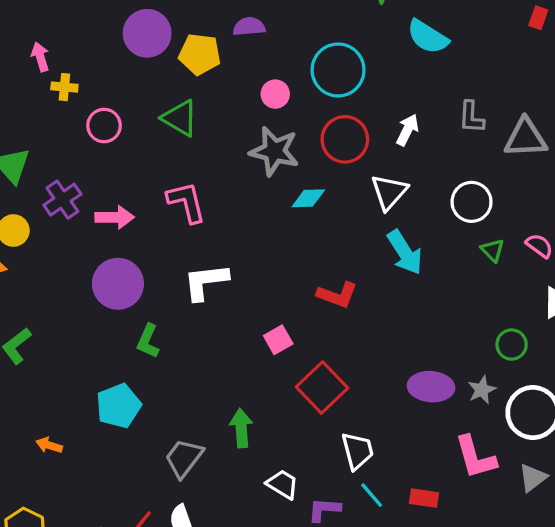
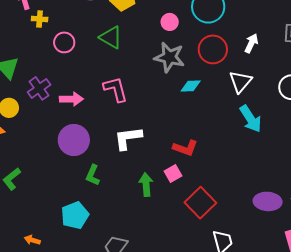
red L-shape: (337, 295) -> (185, 148), moved
green arrow: (241, 428) -> (146, 184), moved

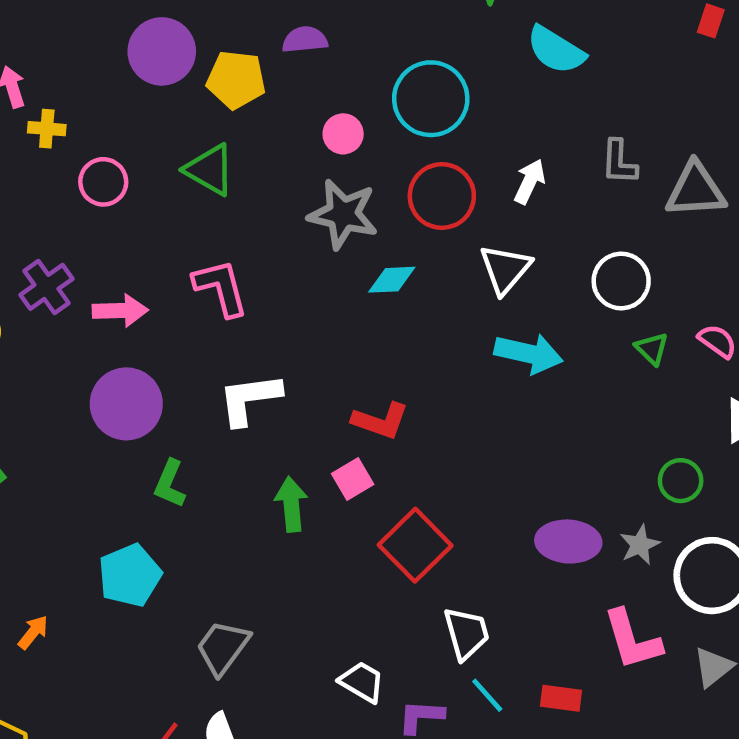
cyan arrow: (251, 119) -> (529, 353), turned -44
orange arrow: (32, 240) -> (33, 632), turned 112

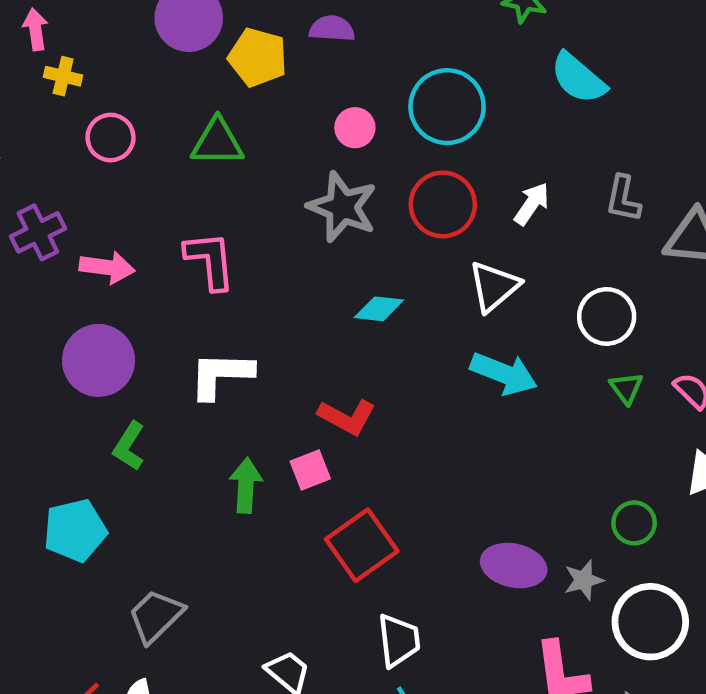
green triangle: (210, 170) -> (217, 142), turned -38
cyan diamond: (392, 280) -> (379, 309), moved

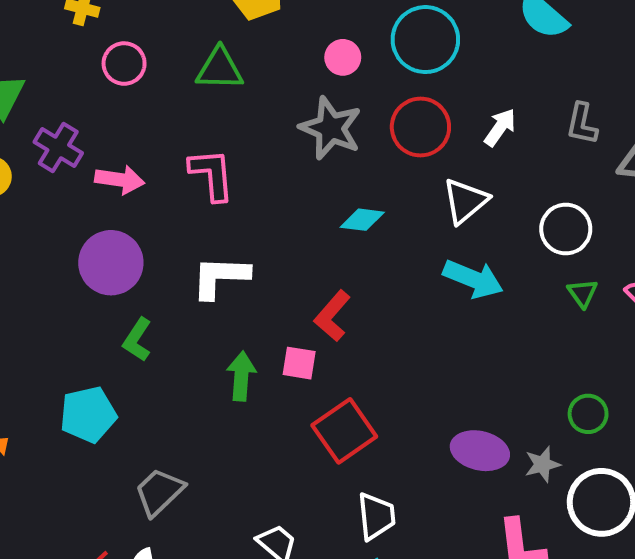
purple cross: (38, 232) -> (58, 148), turned -33
red L-shape: (347, 417) -> (332, 316), turned 102
pink square: (310, 470) -> (299, 363), turned 30

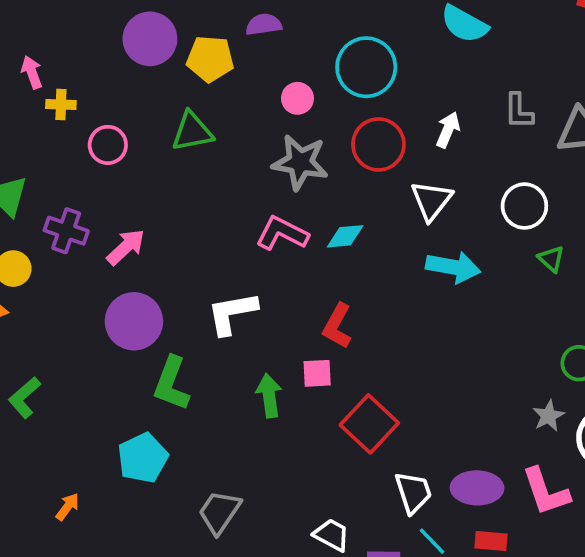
pink L-shape: (212, 175) -> (282, 233), moved, turned -46
pink arrow: (120, 180) -> (126, 247), turned -39
green L-shape: (137, 340) -> (171, 383), size x1.4
purple ellipse: (480, 451) -> (477, 488), moved

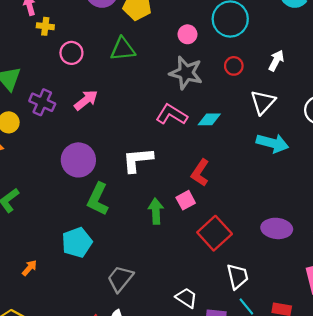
red circle: (378, 144) -> (234, 66), size x0.6
pink arrow: (126, 247) -> (86, 100), moved
pink square: (317, 373) -> (186, 200), turned -30
purple ellipse: (477, 488) -> (277, 228), moved

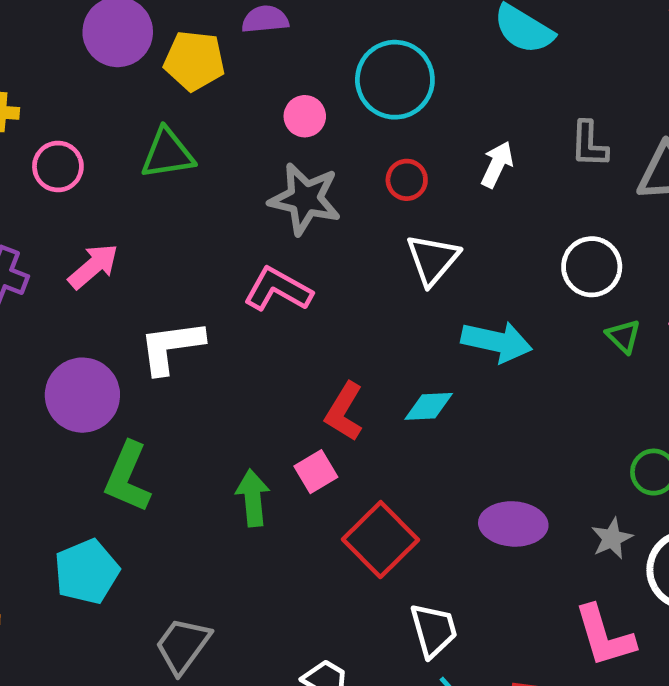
white triangle: (263, 102) -> (433, 259), moved
cyan diamond: (209, 119) -> (429, 406), moved
white L-shape: (138, 160) -> (171, 347), moved

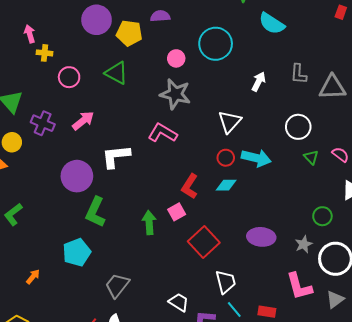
green triangle: (167, 154) -> (116, 73), turned 35
red circle: (407, 180) -> (226, 158), moved

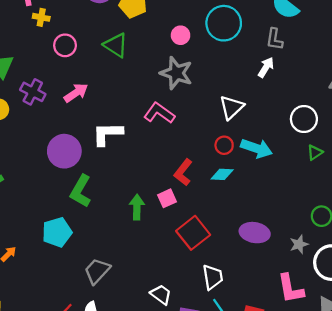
gray L-shape: (299, 74) -> (274, 39), moved
green triangle: (311, 157) -> (315, 152), turned 35

